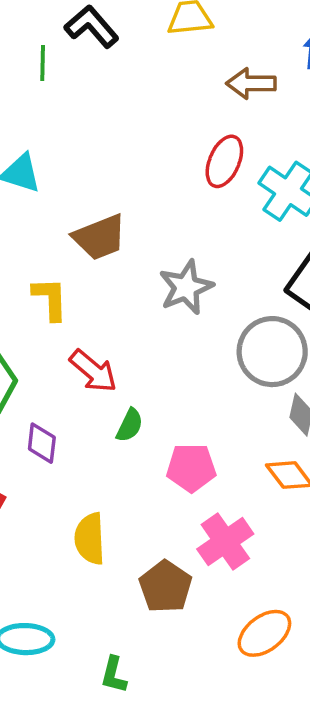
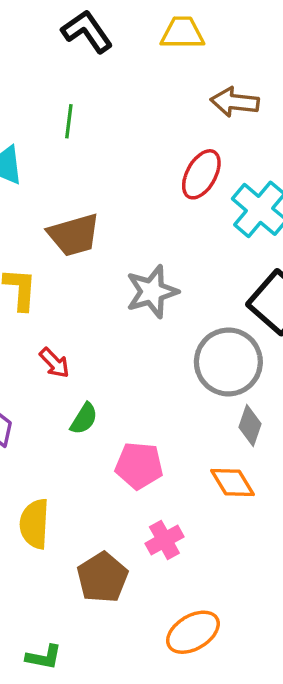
green line: (43, 63) -> (69, 121), moved
red arrow: (93, 371) -> (54, 363), size x0.7
pink cross: (225, 542) -> (164, 540), size x0.7
green L-shape: (114, 675) -> (44, 657), turned -99

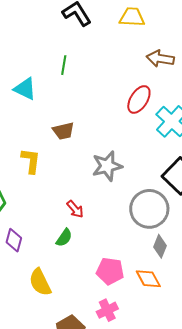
brown trapezoid: (74, 235) -> (63, 131), size x0.7
red arrow: (54, 363) -> (75, 209), moved
pink pentagon: (139, 466) -> (110, 271), moved
yellow semicircle: (34, 524) -> (40, 282), moved, turned -32

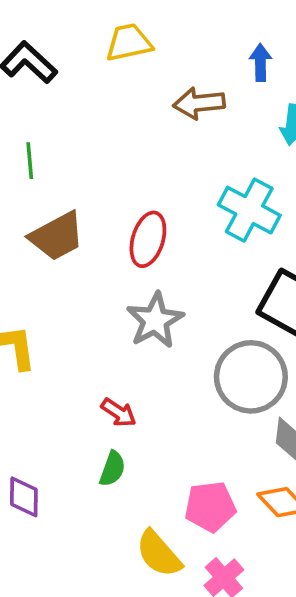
red ellipse: (139, 99) -> (148, 239), moved
brown trapezoid: (63, 131) -> (57, 236), moved, size x1.4
yellow semicircle: (40, 282) -> (159, 554), moved

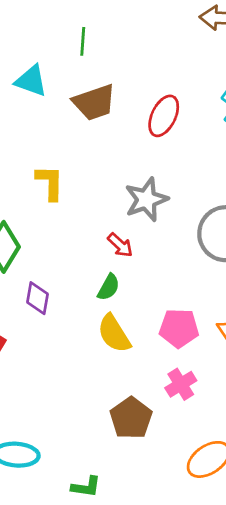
gray star: (155, 320) -> (146, 199), moved
yellow semicircle: (159, 554) -> (114, 334), moved

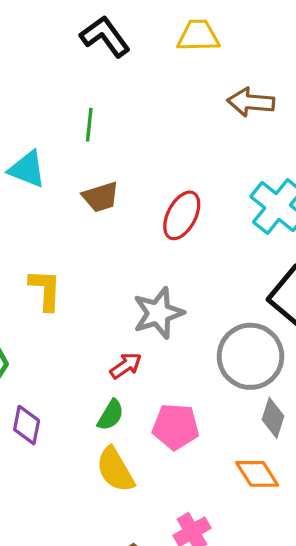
brown trapezoid: (94, 102) -> (101, 197), size x0.7
red arrow: (120, 245) -> (126, 366), turned -80
pink pentagon: (179, 328) -> (176, 427), moved

